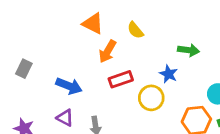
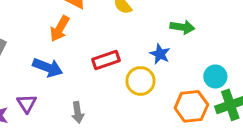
orange arrow: (107, 51) -> (60, 29), moved
purple triangle: (65, 118) -> (27, 103), moved, turned 30

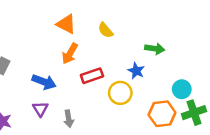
orange arrow: (60, 29) -> (70, 54), moved
purple triangle: (27, 103) -> (40, 109), moved

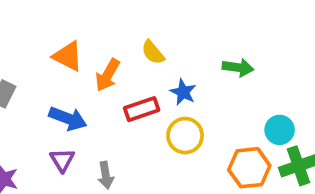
orange triangle: (66, 24) -> (68, 56), moved
yellow semicircle: (106, 30) -> (153, 52), moved
blue star: (136, 71) -> (183, 92), moved

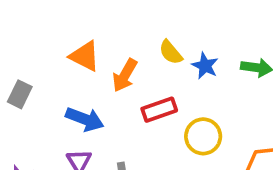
blue star: (183, 92) -> (205, 66), moved

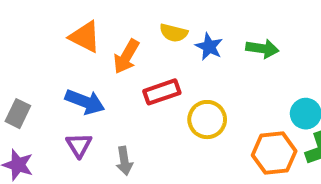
yellow semicircle: (171, 52) -> (174, 33), turned -36
gray rectangle: (20, 94) -> (18, 114), moved

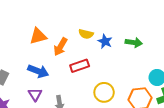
orange triangle: (85, 37) -> (38, 36), turned -42
yellow circle: (207, 120) -> (104, 92), moved

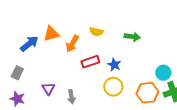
blue star: (105, 41) -> (114, 65), moved
green arrow: (134, 42) -> (132, 37), moved
blue arrow: (38, 71) -> (29, 44), moved, turned -60

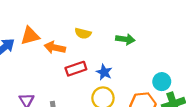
orange arrow: (72, 44) -> (55, 48), turned 72

